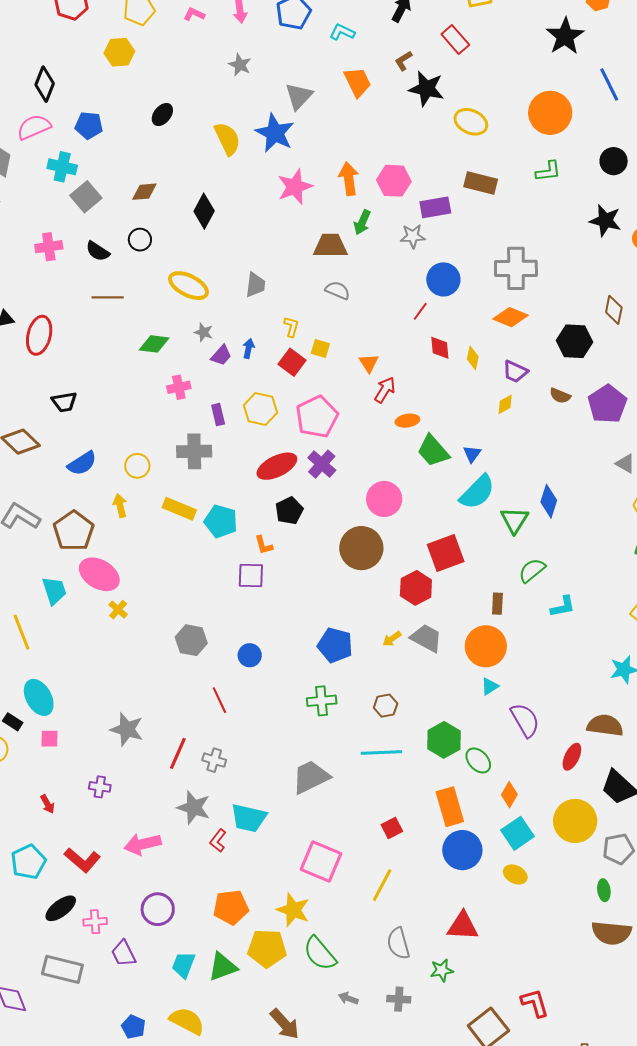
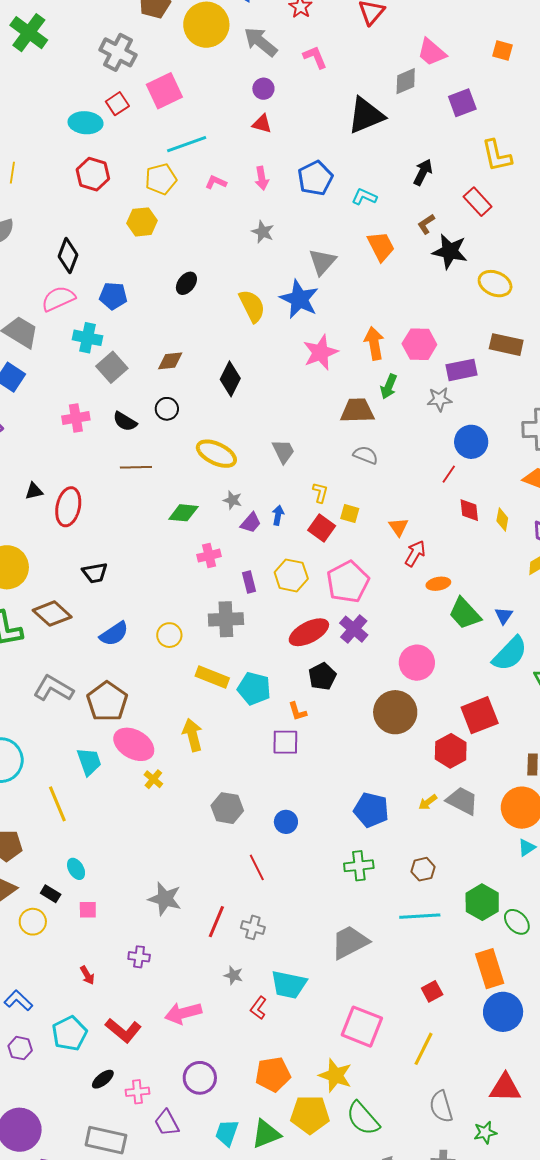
gray trapezoid: (255, 285) -> (283, 451), turned -32
yellow arrow: (120, 506) -> (193, 735), moved, size x1.4
cyan ellipse: (39, 697) -> (76, 869), size x0.6
gray star: (194, 807) -> (233, 975), size x0.6
black ellipse: (61, 908) -> (103, 1079), size x0.7

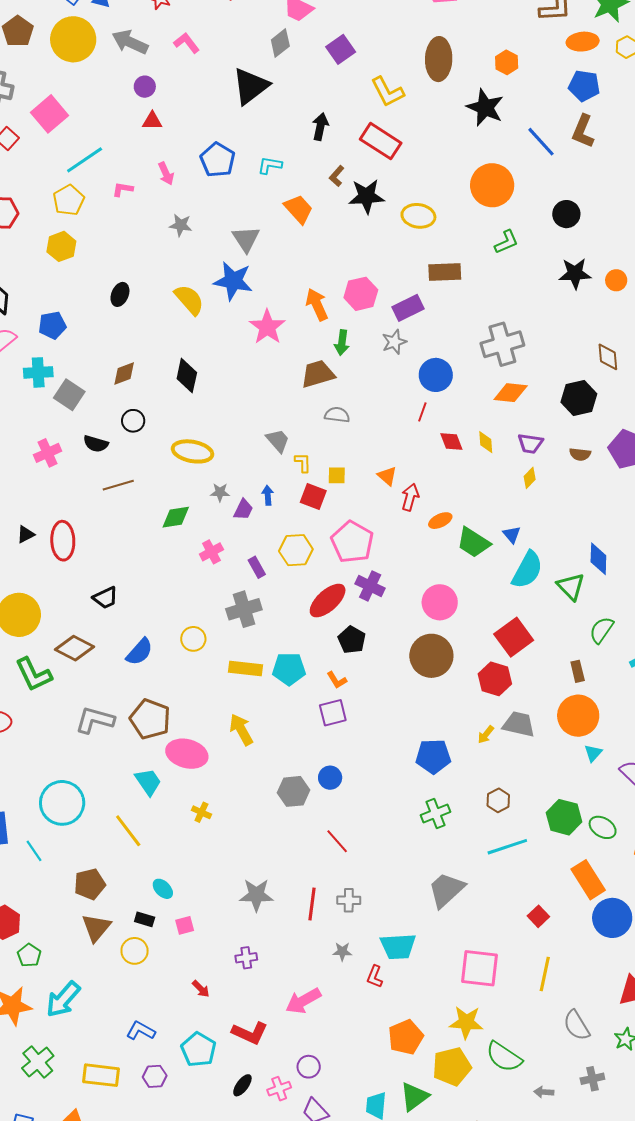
red rectangle: (478, 202) -> (381, 141), size x1.4
gray trapezoid: (283, 451) -> (278, 441), moved
yellow cross: (153, 779) -> (201, 812), moved
blue circle: (286, 822) -> (330, 778), moved
purple circle: (200, 1078) -> (309, 1067), moved, size x0.7

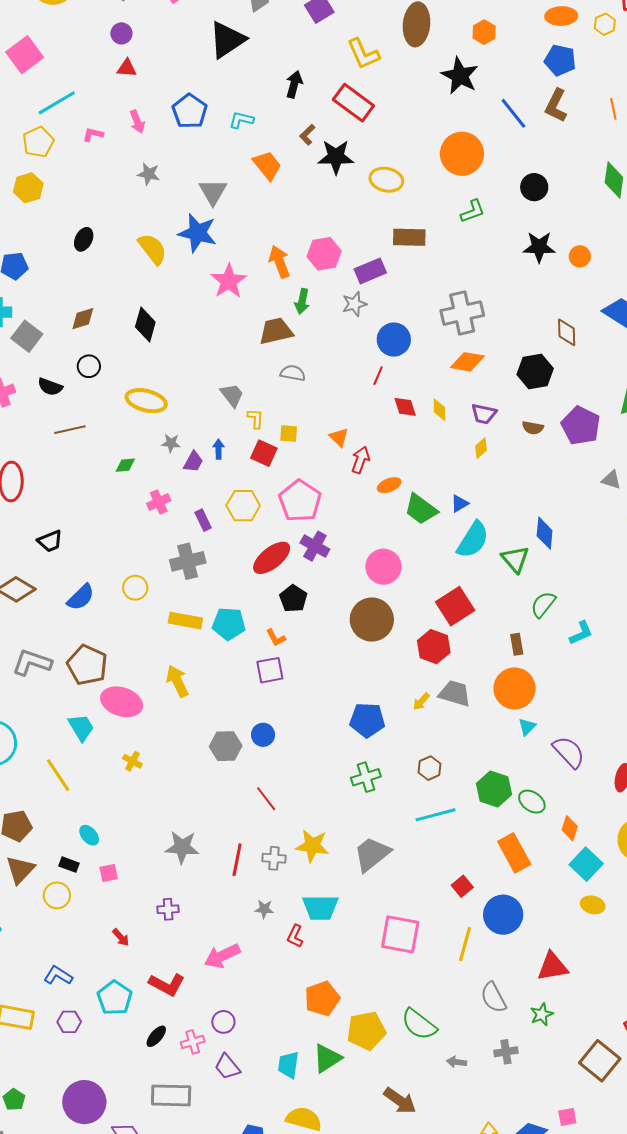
green diamond: (176, 517) -> (125, 465), size x0.7
blue triangle: (512, 535) -> (460, 504), turned 36
blue circle: (612, 918) -> (503, 915), moved
yellow star: (466, 1022) -> (312, 846), moved

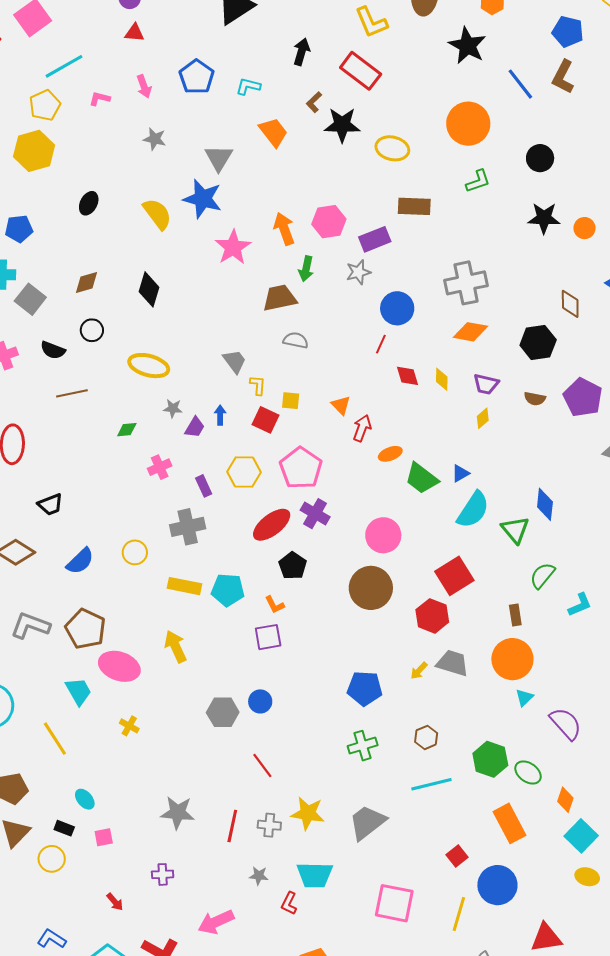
yellow hexagon: (28, 188) -> (34, 151), size x1.4

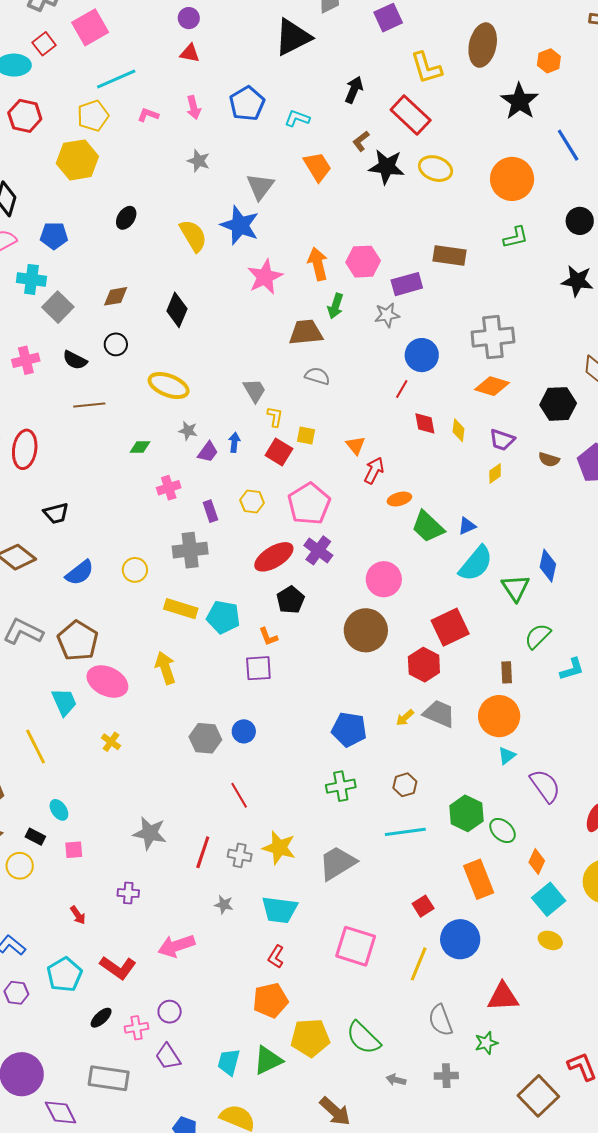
yellow ellipse: (392, 148) -> (436, 169), moved
yellow hexagon: (244, 472) -> (252, 502), size x0.7
red L-shape: (289, 903) -> (276, 957), moved

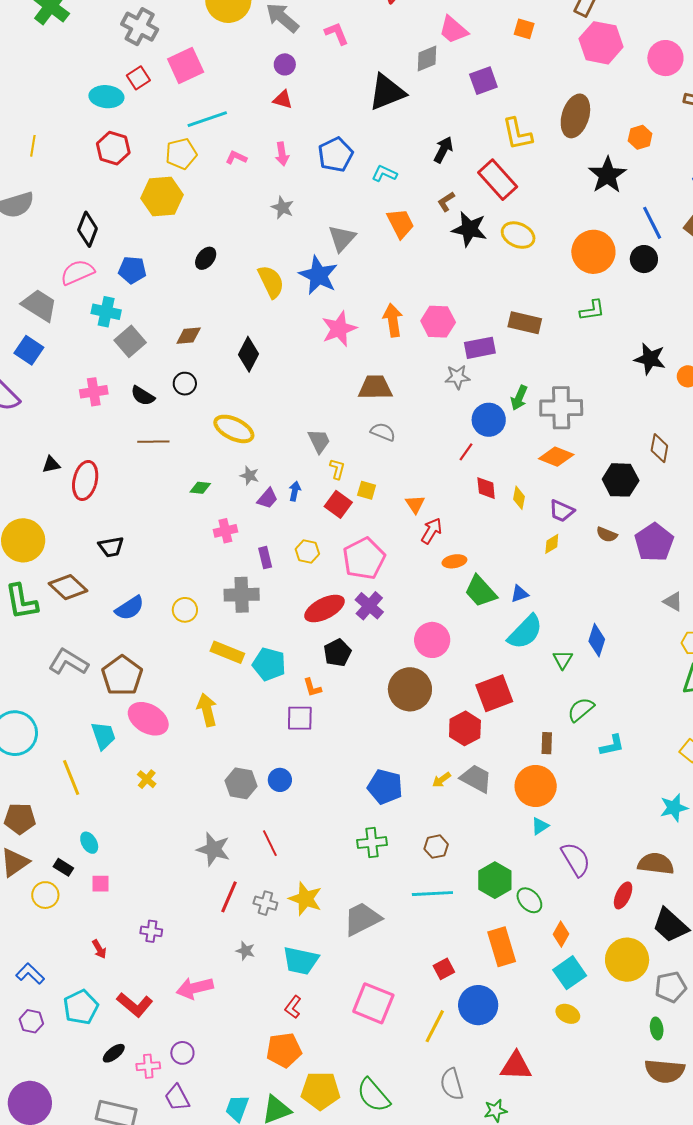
black circle: (580, 221) -> (644, 259), moved
green arrow: (335, 306) -> (519, 398), moved
green triangle: (516, 588) -> (563, 660), size x0.7
gray star: (150, 833) -> (213, 849), moved

